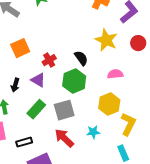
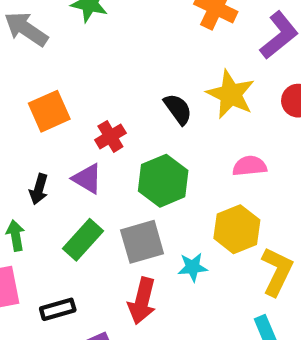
black semicircle: (81, 58) -> (178, 109), moved
cyan star: (93, 132) -> (193, 267), moved
red arrow: (64, 138) -> (142, 301), turned -120

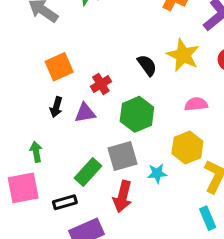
purple triangle: (87, 179) -> (85, 113), turned -40
black arrow: (39, 189) -> (56, 107), moved
green rectangle: (83, 240) -> (88, 172), moved

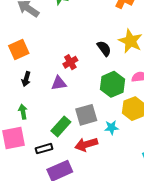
orange square: (59, 67) -> (19, 50), moved
black arrow: (56, 107) -> (26, 79), moved
green hexagon: (137, 114) -> (113, 84), moved
red arrow: (123, 196) -> (86, 144), turned 60

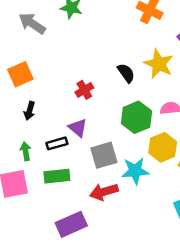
purple triangle: (59, 83) -> (78, 128), moved, turned 49
green rectangle: (61, 126) -> (57, 176), moved, turned 42
cyan star: (111, 128) -> (135, 171), size x1.5
black rectangle: (44, 149) -> (57, 143), moved

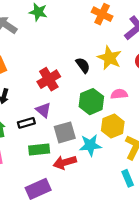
red cross: (84, 90) -> (49, 79), size x1.5
green rectangle: (57, 176) -> (39, 150), moved

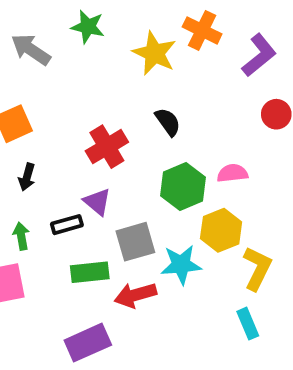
yellow star: (110, 58) -> (154, 53), moved

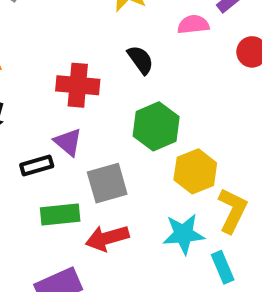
red cross: (107, 147) -> (78, 85), turned 36
pink semicircle: (232, 173) -> (193, 25), moved
cyan star: (181, 265) -> (184, 234), moved

